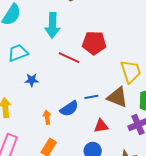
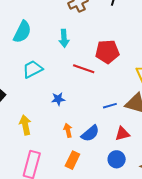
cyan arrow: (52, 25) -> (64, 38), size x0.7
blue star: (32, 80) -> (58, 99), moved
blue semicircle: (69, 109) -> (90, 133), moved

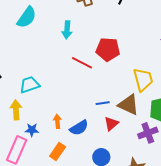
cyan trapezoid: (33, 69) -> (30, 85), moved
blue star: (58, 99) -> (32, 130), moved
red triangle: (122, 134) -> (111, 124), moved, turned -35

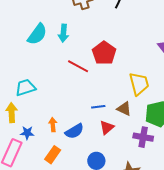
cyan semicircle: (27, 17) -> (37, 34), moved
red pentagon: (108, 49) -> (104, 53), turned 30
brown triangle: (129, 105) -> (124, 109), size x0.7
purple cross: (148, 133) -> (143, 137), turned 30

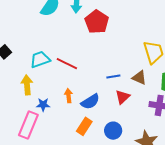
red pentagon: (104, 53) -> (97, 22), moved
red line: (78, 66) -> (67, 64), moved
orange rectangle: (53, 155) -> (84, 126), moved

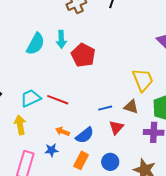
orange arrow: (69, 96) -> (62, 131), turned -56
blue star: (43, 105) -> (51, 150), moved

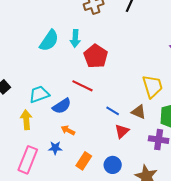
red line: (58, 100) -> (83, 86), moved
blue line: (105, 108) -> (113, 111), turned 40
blue semicircle: (85, 135) -> (62, 106), moved

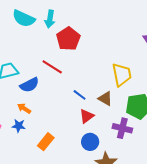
cyan semicircle: (49, 41) -> (24, 18), turned 75
orange arrow: (68, 130) -> (24, 108), moved
blue circle: (113, 165) -> (90, 142), moved

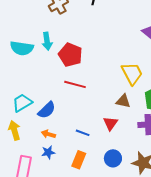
red line: (52, 67) -> (75, 84), moved
blue line: (80, 95) -> (83, 133), moved
blue circle: (90, 142) -> (113, 158), moved

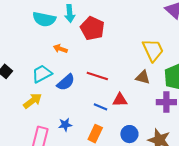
red line: (75, 84) -> (97, 76), moved
red triangle: (111, 123) -> (120, 100), moved, turned 49
yellow arrow: (14, 130) -> (33, 101), turned 66
orange arrow: (48, 134) -> (60, 49), moved

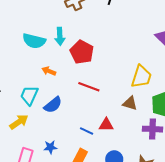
yellow trapezoid: (153, 50) -> (141, 77), turned 40
cyan trapezoid: (42, 74) -> (29, 95), turned -40
red line: (97, 76) -> (89, 87), moved

